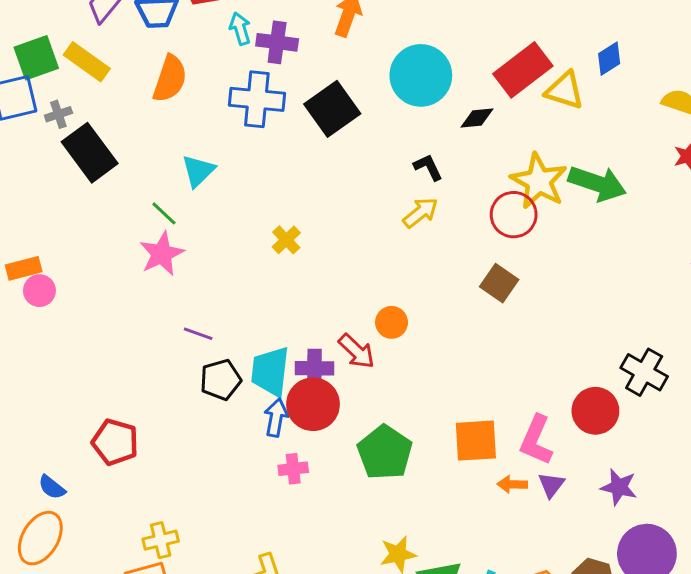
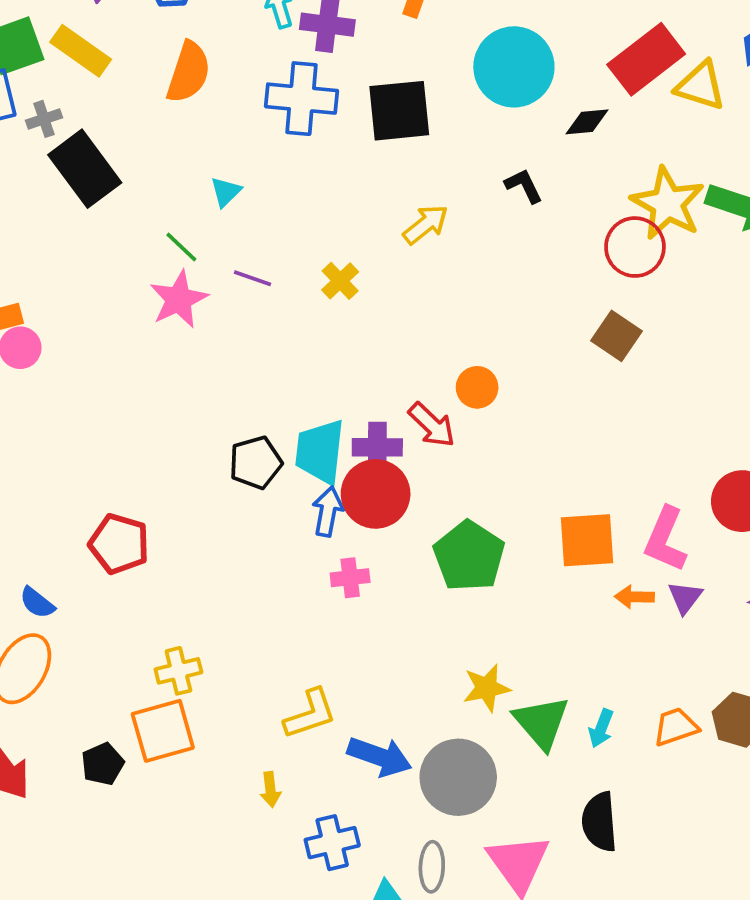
black square: (332, 109) -> (399, 111), turned 30
cyan triangle: (198, 171) -> (226, 192), size x0.7
yellow arrow: (420, 213) -> (426, 224), moved
purple line: (198, 334) -> (253, 278), moved

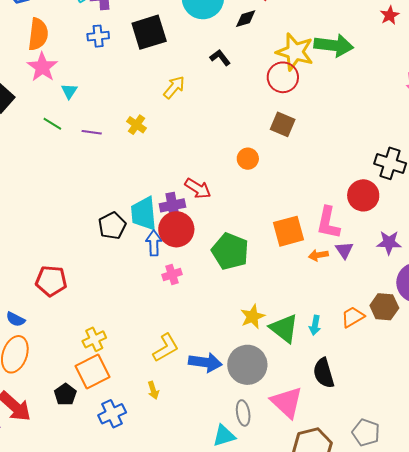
blue cross: (301, 99) -> (98, 36), size x0.6
pink star: (179, 299) -> (42, 67), moved
orange circle: (477, 387) -> (248, 159), moved
blue cross: (332, 843) -> (112, 414), moved

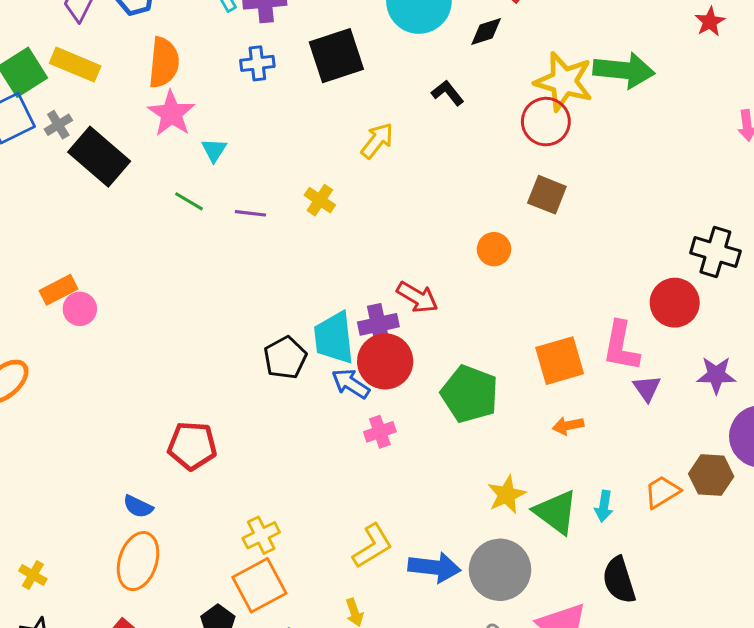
blue arrow: (154, 243) -> (351, 384), turned -55
orange arrow: (318, 255) -> (568, 426), moved

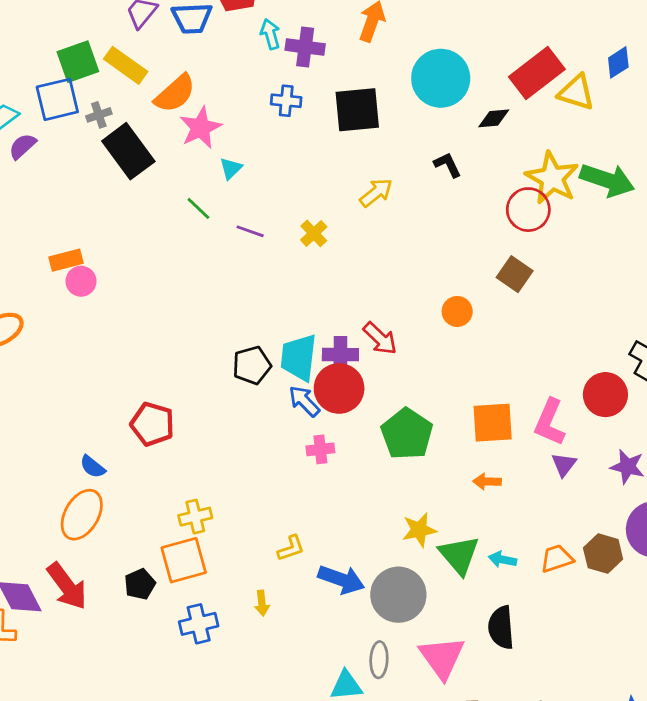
orange semicircle: (164, 63) -> (175, 94), moved, turned 30
cyan arrow: (604, 506) -> (502, 559), turned 80
yellow L-shape: (372, 546) -> (291, 548), size x0.7

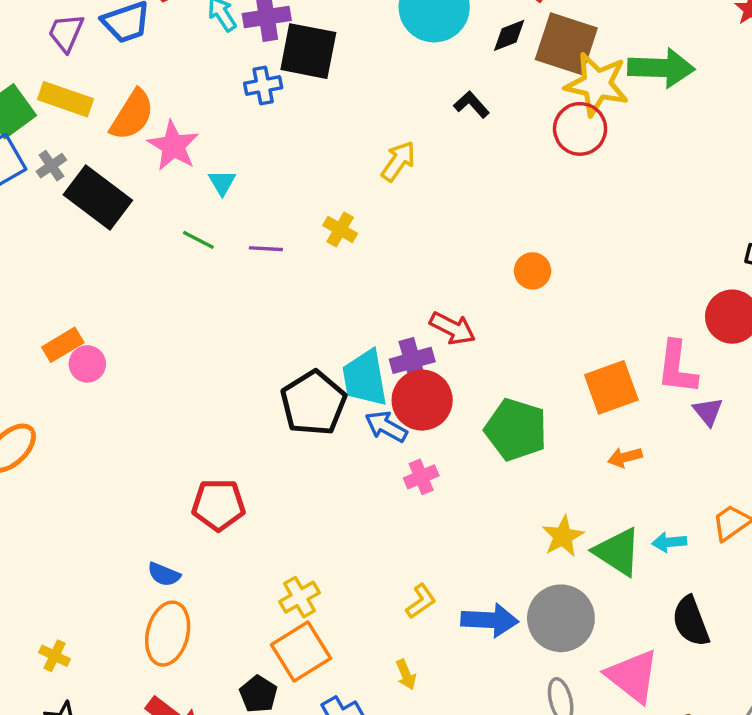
black square: (357, 110) -> (308, 51), moved, turned 33
brown square: (515, 274) -> (566, 44), moved, size x1.5
black pentagon: (252, 365) -> (313, 403), size x1.4

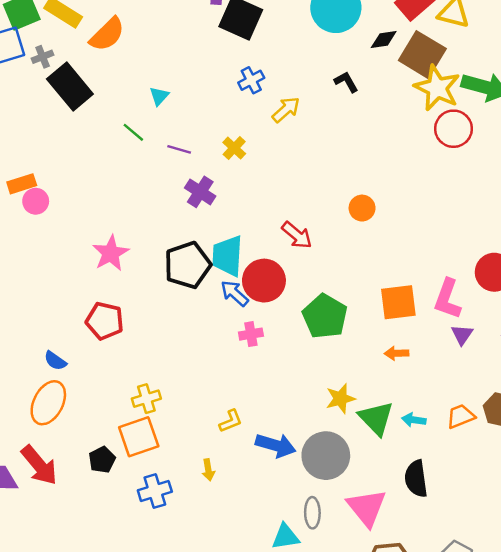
blue cross: (263, 86) -> (251, 80), moved, turned -30
red circle: (580, 129) -> (454, 129), moved
pink star: (173, 146) -> (111, 253), moved
purple cross: (412, 360) -> (200, 192), moved, turned 36

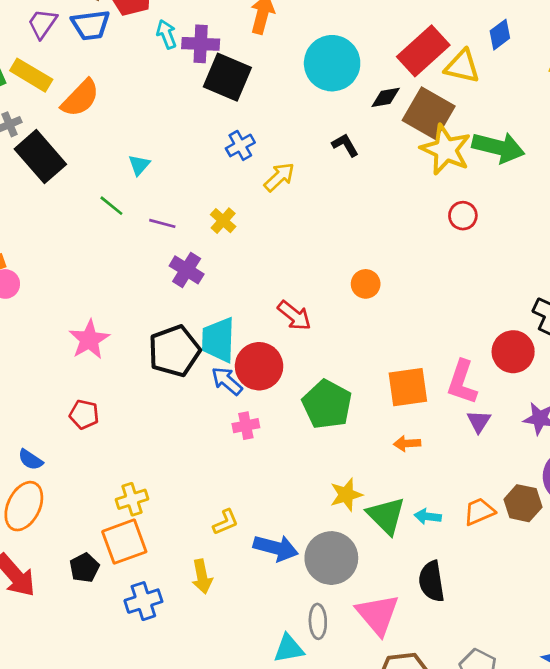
red circle: (454, 129) -> (463, 216), moved, size x0.7
red pentagon: (105, 321) -> (84, 414), size x0.7
yellow arrow: (208, 470) -> (202, 577), size x1.4

